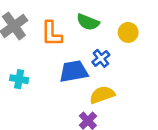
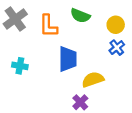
blue cross: (101, 58) -> (117, 48), moved
blue trapezoid: (74, 71) -> (68, 59), turned 100

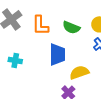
green semicircle: (80, 16) -> (71, 27), moved

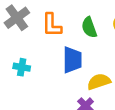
green semicircle: (71, 27) -> (89, 27), turned 48

